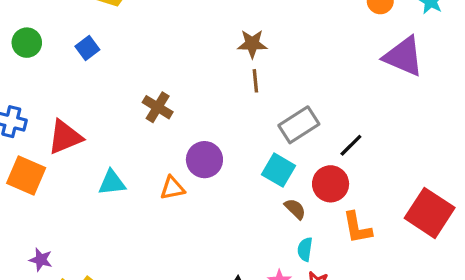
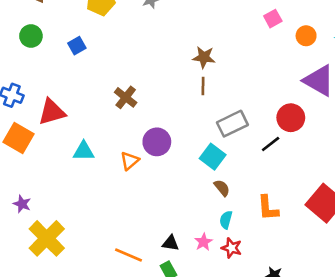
red circle: (331, 184) -> (291, 118), moved
orange triangle: (172, 188) -> (130, 161), turned -36

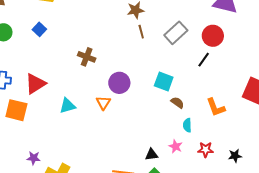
gray rectangle: (232, 124) -> (176, 33), moved
red star: (232, 248) -> (206, 150), moved

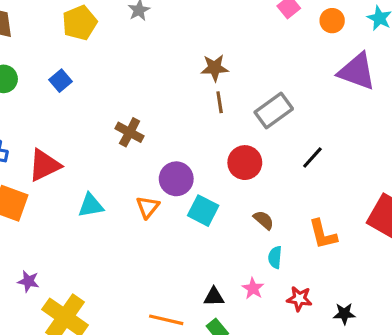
red circle: (213, 36) -> (245, 163), moved
cyan square: (164, 81) -> (203, 211), moved

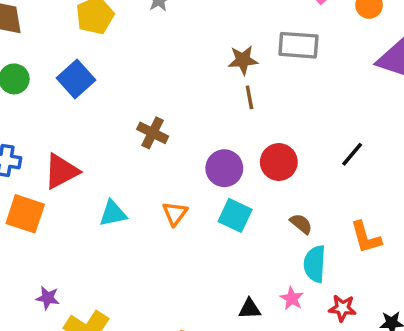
blue square: (61, 81) -> (76, 79), size x1.5
gray rectangle: (274, 111) -> (298, 45), moved, turned 42
purple circle: (176, 179) -> (224, 168), moved
cyan semicircle: (275, 257) -> (315, 264), size x1.5

